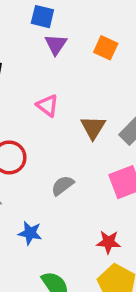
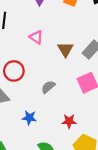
red star: (108, 242) -> (69, 121), moved

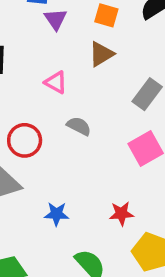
brown triangle: (65, 49) -> (101, 54), moved, turned 35
gray semicircle: (48, 87) -> (79, 126), moved, turned 72

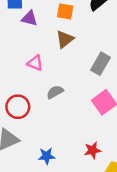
purple triangle: (56, 19) -> (29, 18), turned -35
gray semicircle: (79, 126) -> (55, 92), turned -49

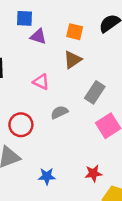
gray rectangle: (101, 64) -> (95, 92), moved

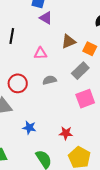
orange square: (75, 32) -> (90, 49), moved
pink triangle: (41, 82) -> (40, 53), turned -40

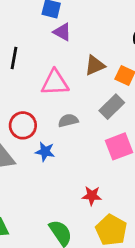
pink triangle: (40, 53) -> (55, 83), size x1.5
blue star: (29, 128) -> (45, 152), moved

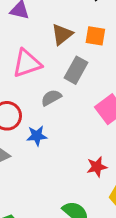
gray rectangle: (112, 107) -> (76, 70), moved

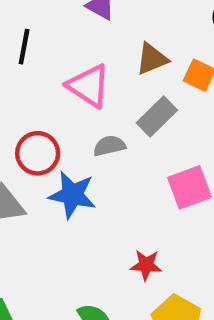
pink triangle: (27, 63) -> (89, 86), turned 36
blue star: (37, 136) -> (72, 195), size x1.5

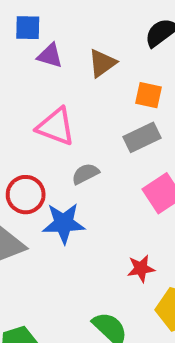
brown triangle: (152, 59) -> (102, 63), moved
gray rectangle: (157, 117) -> (142, 137), moved, turned 32

